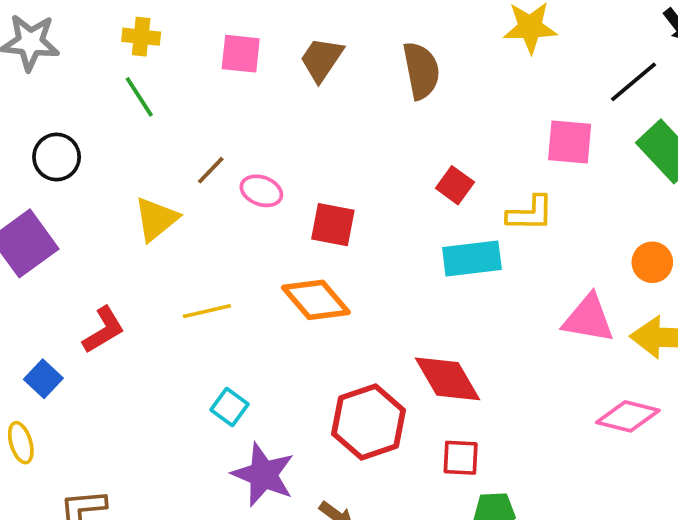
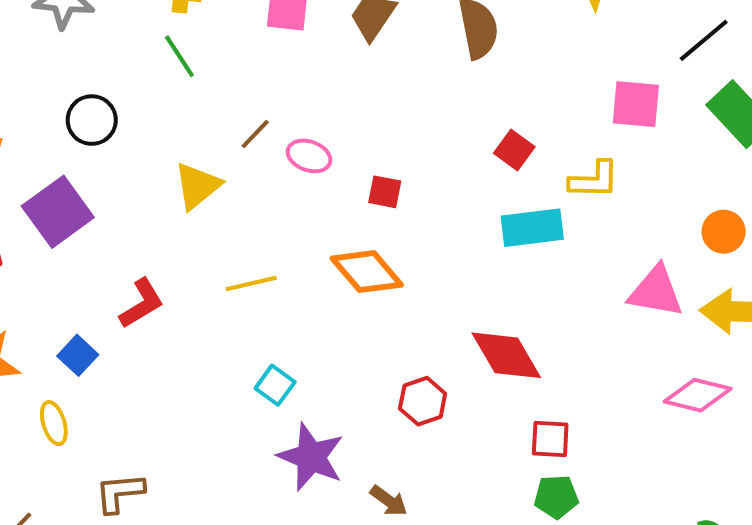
red square: (333, 225) -> (385, 192), size x0.7
red hexagon: (369, 422) -> (423, 401), size x0.6
red square: (461, 458) -> (550, 439), moved

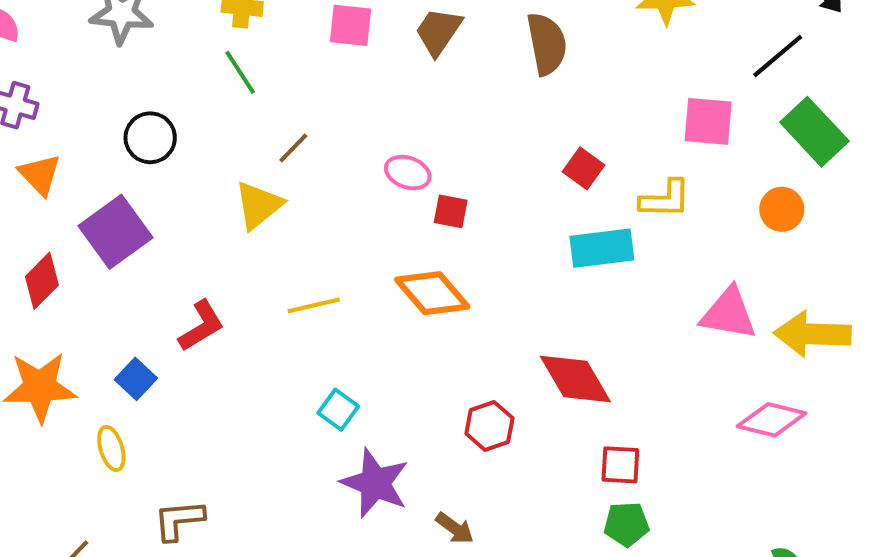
brown line: (255, 134) -> (293, 148), moved
pink ellipse: (309, 156) -> (408, 173), moved
orange circle: (724, 232) -> (782, 209), moved

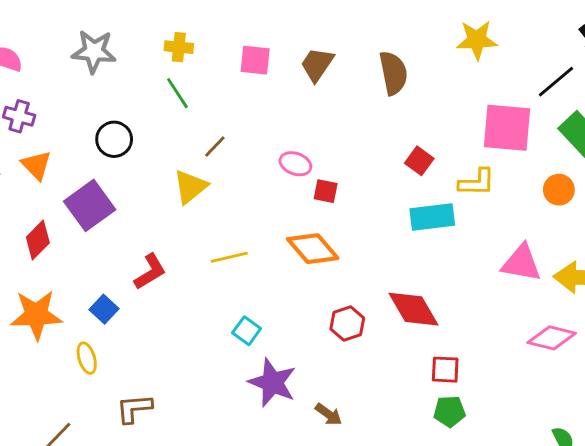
pink square: (708, 121) -> (507, 128), size x1.4
red hexagon: (489, 426) -> (347, 324), moved

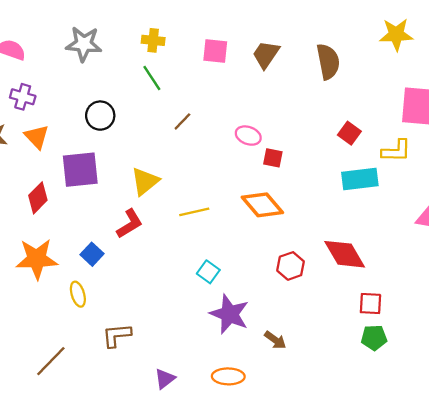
yellow triangle: (190, 187) -> (145, 181), moved
purple square: (90, 205) -> (80, 170), turned 30

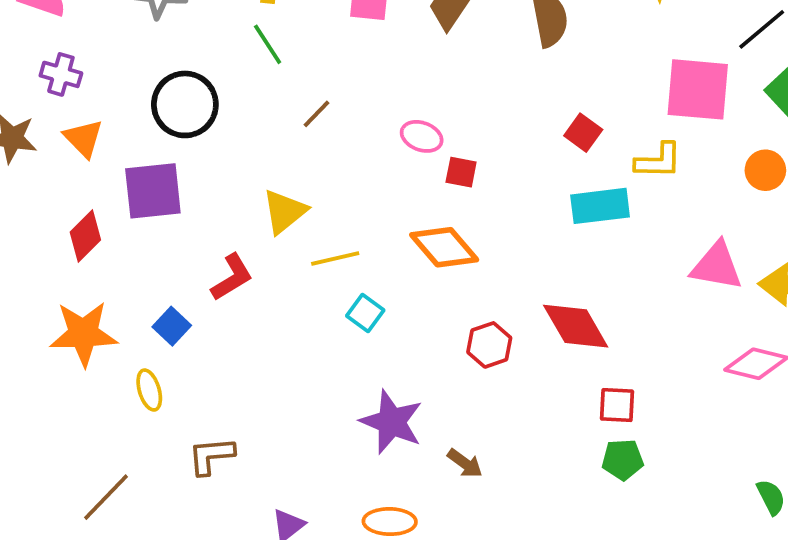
black circle: (100, 116) -> (185, 104), size x1.4
yellow triangle: (145, 181) -> (284, 212), moved
cyan square: (208, 272) -> (365, 313), moved

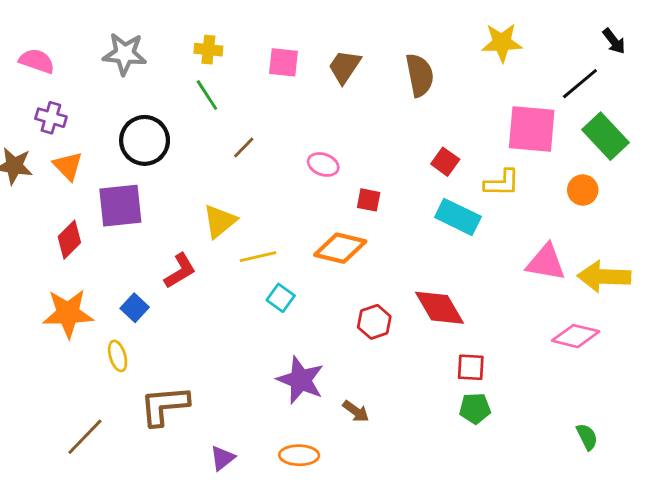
red square: (461, 172) -> (369, 200), moved
cyan rectangle: (600, 206) -> (458, 217), turned 33
orange diamond: (444, 247) -> (340, 248), turned -36
brown L-shape: (211, 456) -> (164, 406), size x1.4

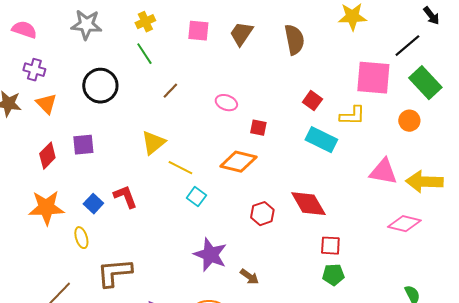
yellow cross: (208, 50) -> (145, 22), turned -30
purple square: (120, 206) -> (83, 145), moved, size x0.7
yellow line: (258, 257) -> (180, 168), turned 40
red L-shape: (180, 271) -> (125, 197), moved, turned -80

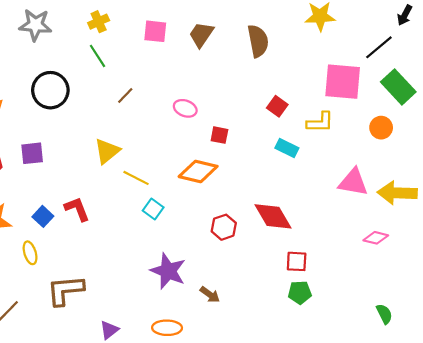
black arrow: (431, 16) -> (405, 15), turned 66
cyan rectangle: (321, 140) -> (287, 148), size x0.7
pink diamond: (404, 224) -> (376, 238), size x0.7

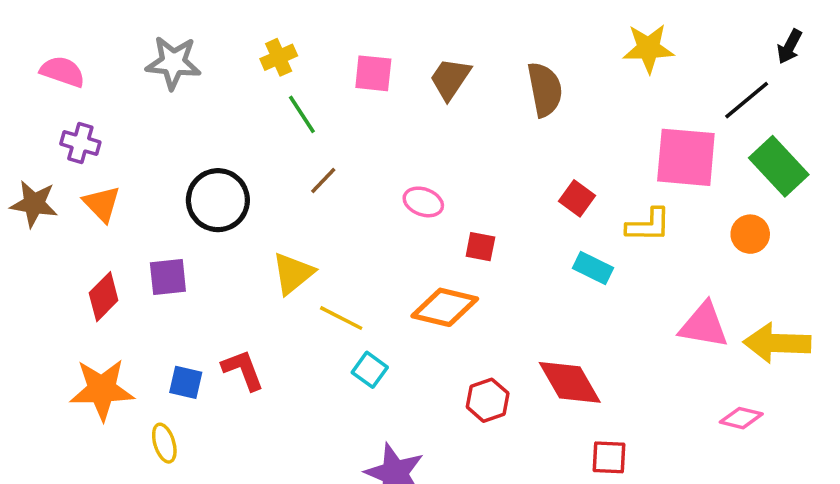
green line: (97, 56) -> (302, 114), moved
black circle: (50, 90) -> (218, 200), moved
blue square: (43, 216) -> (186, 382), turned -30

